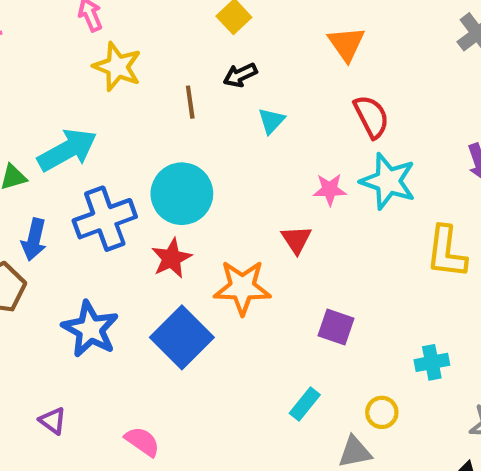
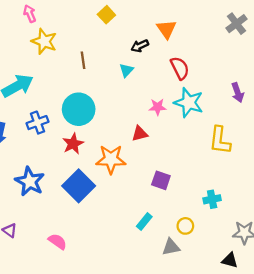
black arrow: (240, 75) -> (140, 46), moved
blue cross: (105, 219) -> (37, 123), size x0.7
red triangle: (296, 240) -> (140, 134), turned 48

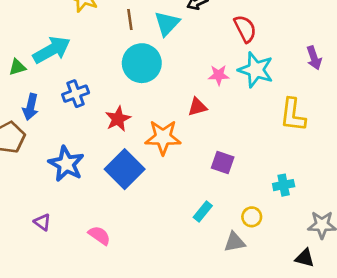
cyan triangle: (126, 70) -> (167, 23), moved, size x1.5
cyan circle: (79, 109) -> (142, 63), moved

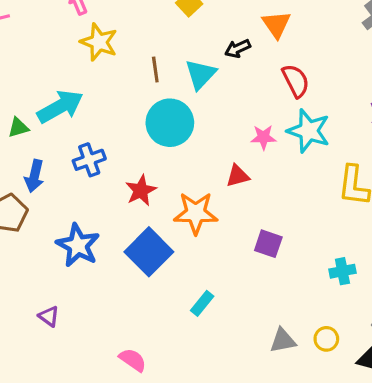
cyan rectangle: (203, 212) -> (202, 303), moved
yellow circle: (252, 217) -> (326, 339), moved
pink semicircle: (99, 235) -> (133, 360), moved

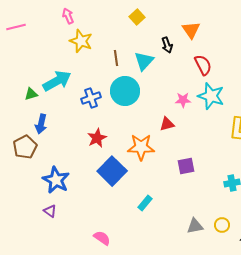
black arrow: (238, 49) -> (167, 45), turned -84
blue cross: (89, 160) -> (91, 98), moved
red star: (141, 190) -> (97, 138), moved
purple square: (268, 244) -> (186, 166), turned -30
blue star: (78, 245) -> (56, 180), moved

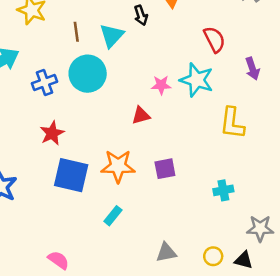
red semicircle: (203, 65) -> (214, 39), moved
orange star: (141, 147) -> (118, 166), moved
blue square: (112, 171) -> (71, 175), turned -32
yellow circle: (222, 225) -> (213, 256), moved
gray triangle: (195, 226) -> (166, 252), moved

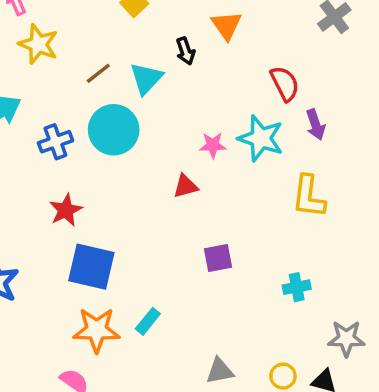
brown line: (76, 32) -> (98, 73), turned 60
purple arrow: (252, 69) -> (315, 125), moved
orange star: (118, 166) -> (97, 330), moved

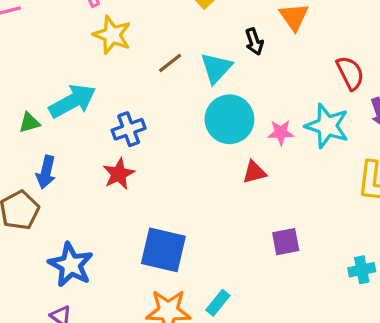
cyan circle: (114, 130) -> (229, 119), moved
red star: (66, 210) -> (119, 174), moved

